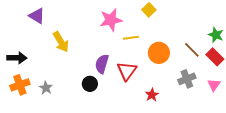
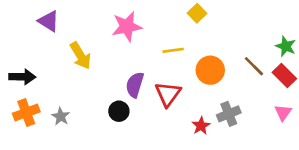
pink star: (111, 20) -> (127, 26), moved
gray cross: (187, 79) -> (229, 114), moved

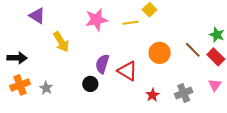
yellow line: (173, 50) -> (130, 23), moved
red triangle: (168, 94) -> (127, 71), turned -35
gray cross: (229, 114) -> (184, 93), moved

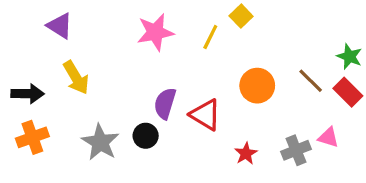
yellow line: (130, 23) -> (210, 37), turned -56
yellow arrow: (61, 42) -> (76, 78), moved
pink triangle: (215, 85) -> (328, 137), moved, turned -48
gray star: (46, 88) -> (100, 142), moved, size x1.6

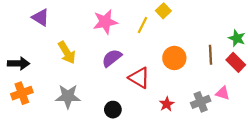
yellow arrow: (76, 78) -> (67, 53), moved
brown line: (311, 81) -> (211, 55), turned 42
purple semicircle: (165, 103) -> (112, 58), moved, turned 35
black circle: (146, 136) -> (113, 110), moved
gray star: (100, 142) -> (68, 96), turned -30

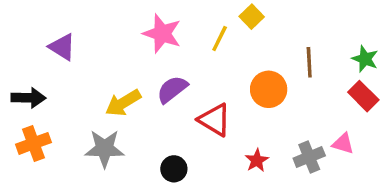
purple triangle: (40, 17) -> (62, 47), moved
pink star: (105, 22) -> (162, 34), turned 30
yellow arrow: (67, 53) -> (123, 103), moved, turned 90
brown line: (211, 55) -> (309, 62), moved

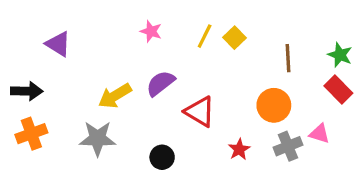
yellow square: (252, 17) -> (234, 38), moved
pink star: (162, 34) -> (151, 31), size x0.6
orange circle: (269, 89) -> (274, 105), moved

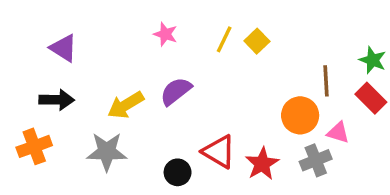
brown line: (288, 58) -> (326, 81), moved
black arrow: (27, 91) -> (57, 100), moved
red triangle: (200, 112) -> (219, 152), moved
pink triangle: (319, 134) -> (338, 133), moved
red star: (239, 149) -> (262, 164), size x1.4

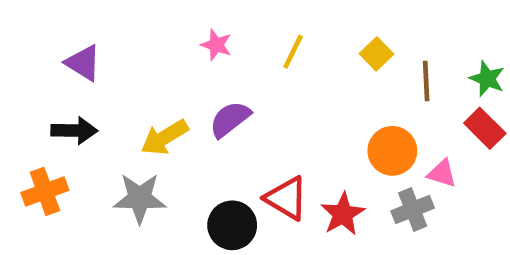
yellow square: (257, 41) -> (377, 54), moved
brown line: (326, 81) -> (426, 81), moved
black circle: (178, 172) -> (232, 225), size x1.4

